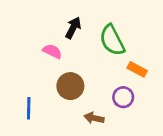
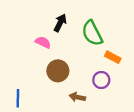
blue line: (29, 108) -> (18, 98), moved

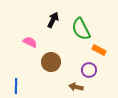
pink semicircle: (43, 42) -> (30, 42), moved
brown arrow: (77, 97) -> (76, 87), moved

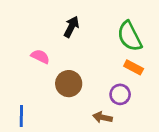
green semicircle: (81, 29) -> (130, 36), moved

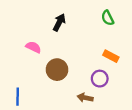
green semicircle: (130, 36) -> (108, 18), moved, size x0.6

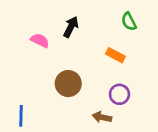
pink semicircle: (33, 47) -> (40, 40), moved
orange rectangle: (111, 56) -> (115, 55), moved

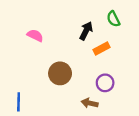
black arrow: (71, 27) -> (86, 31), moved
orange rectangle: (115, 55) -> (101, 49), turned -56

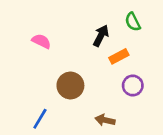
purple circle: (105, 83) -> (133, 86), moved
blue line: (19, 102) -> (40, 119), moved, turned 30

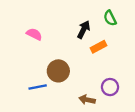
purple circle: (133, 86) -> (110, 87), moved
blue line: (40, 119) -> (38, 87), moved, turned 48

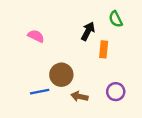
orange rectangle: (99, 47) -> (104, 49), turned -56
brown arrow: (87, 100) -> (79, 96), moved

